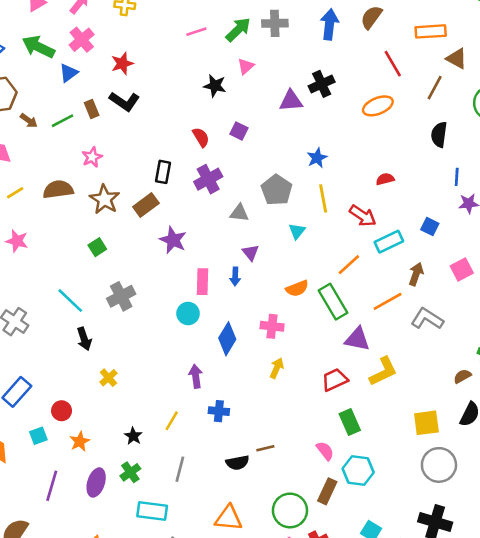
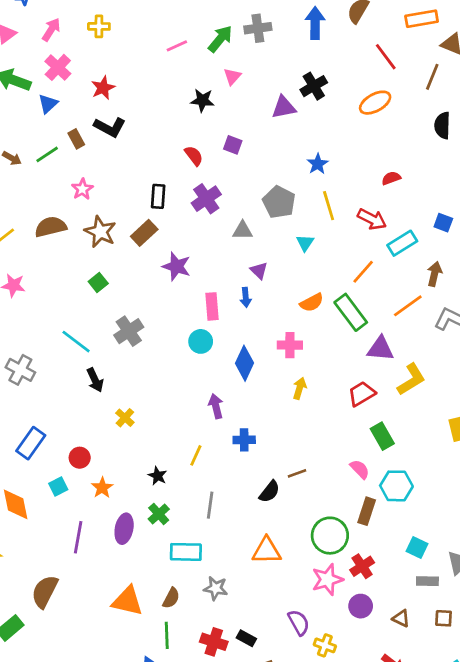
black semicircle: (237, 463) -> (269, 492), turned -35

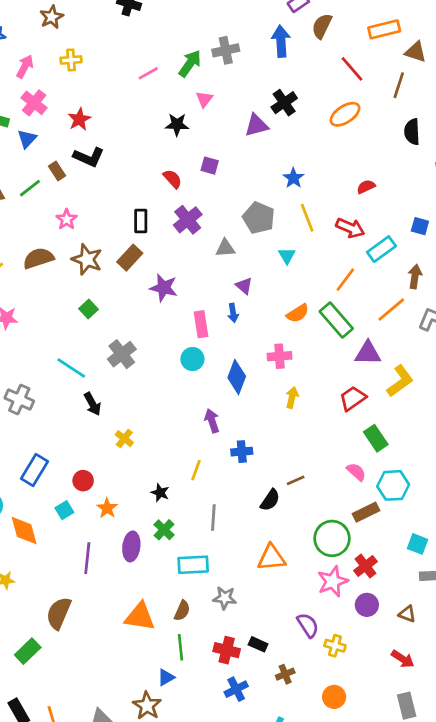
brown rectangle: (367, 511) -> (366, 512), turned 50

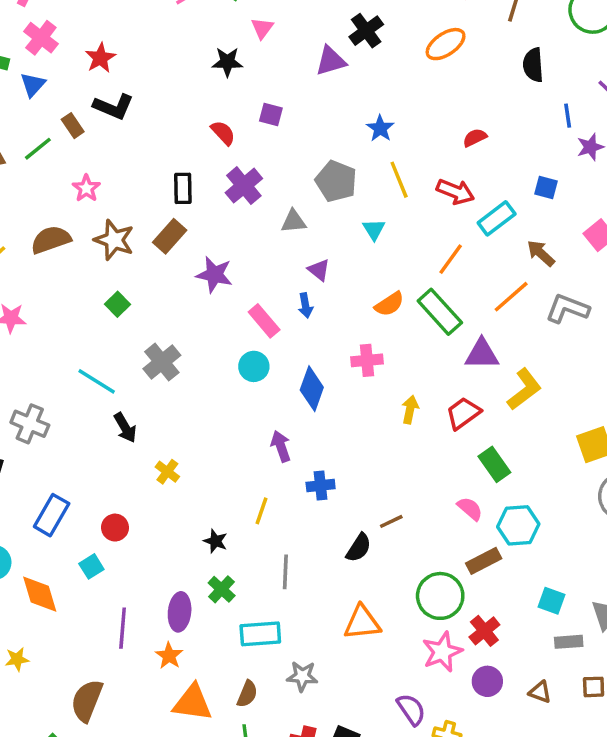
brown arrow: (415, 277) -> (541, 253), turned -55
pink rectangle: (201, 324) -> (264, 321), turned -30
yellow arrow: (292, 397) -> (410, 410), moved
orange star: (107, 508) -> (169, 656), moved

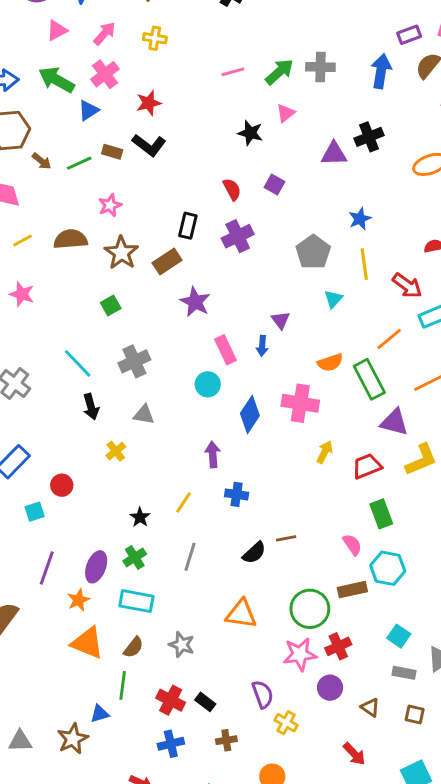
brown rectangle: (73, 126) -> (112, 152), turned -54
gray triangle: (294, 221) -> (144, 415), moved
pink cross: (367, 360) -> (300, 403), size x1.4
cyan rectangle: (260, 634) -> (136, 601), moved

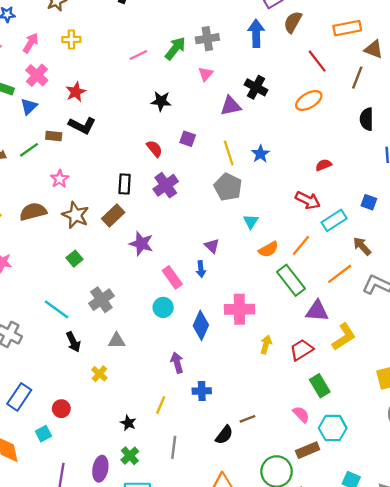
pink triangle: (286, 113) -> (206, 74), moved
black cross: (369, 137) -> (256, 87), turned -30
yellow line: (364, 264) -> (229, 153), moved
orange semicircle: (330, 363) -> (268, 249), moved

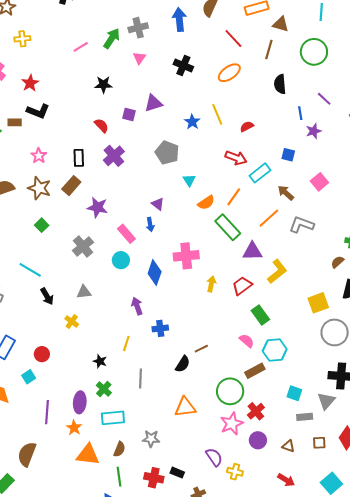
purple triangle: (231, 106) -> (153, 103), moved
yellow line: (229, 153) -> (217, 114), moved
pink star: (60, 179) -> (39, 156), moved
gray cross: (101, 300) -> (83, 246), moved

